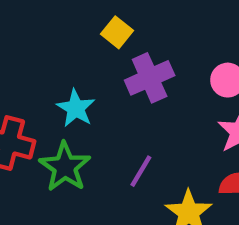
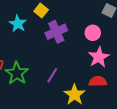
cyan star: (76, 108) -> (18, 24), moved

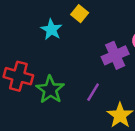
purple cross: (56, 32) -> (115, 55), moved

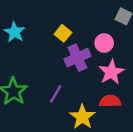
yellow square: (80, 14) -> (63, 33), moved

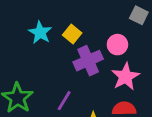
cyan star: (15, 32) -> (40, 33), moved

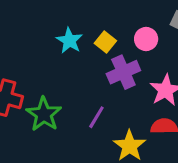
pink circle: (117, 45) -> (146, 39), moved

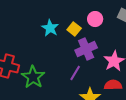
pink circle: (146, 39) -> (95, 19), moved
purple line: (96, 117) -> (75, 73), moved

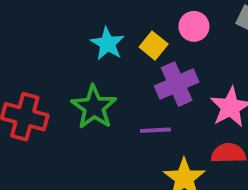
purple line: (75, 73) -> (155, 130), turned 56
green star: (33, 77) -> (94, 107), moved

